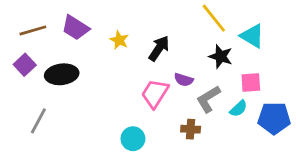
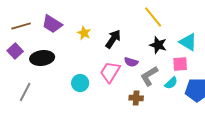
cyan triangle: (252, 36) -> (188, 42), moved
cyan circle: (133, 139) -> (80, 83), moved

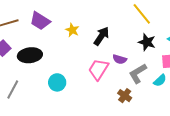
cyan circle: (80, 83) -> (57, 82), moved
brown cross: (136, 98) -> (125, 96), turned 32

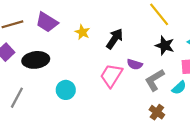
brown cross: (125, 96) -> (157, 112), moved

